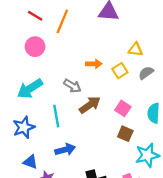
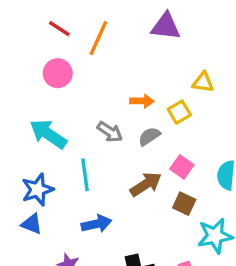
gray semicircle: (146, 73) -> (149, 136), moved
cyan arrow: (30, 89) -> (48, 134), turned 65
brown arrow: (90, 105) -> (146, 184), moved
blue triangle: (30, 162) -> (32, 224), moved

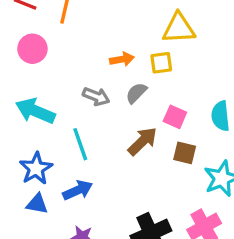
yellow triangle: (203, 82) -> (179, 28), size x1.5
yellow square: (179, 112) -> (161, 63), turned 35
blue arrow: (96, 224) -> (78, 190), moved

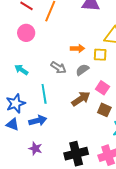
cyan arrow: (35, 111) -> (21, 70), size x0.6

